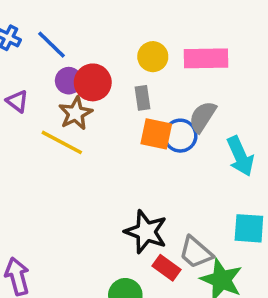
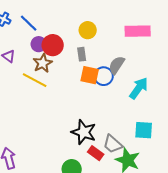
pink rectangle: (206, 58) -> (138, 31), moved
cyan arrow: (240, 156) -> (139, 88), turned -120

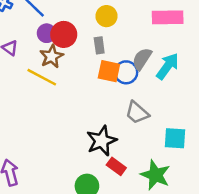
cyan arrow: (139, 88) -> (168, 66), moved
black star: (84, 132) -> (102, 141), turned 30
gray trapezoid: (113, 144) -> (137, 113), moved

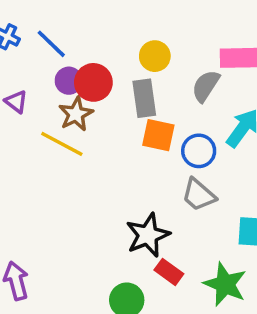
gray rectangle: (99, 45) -> (144, 98), size x1.5
gray semicircle: (142, 59) -> (206, 86), moved
blue circle: (126, 72) -> (199, 151), moved

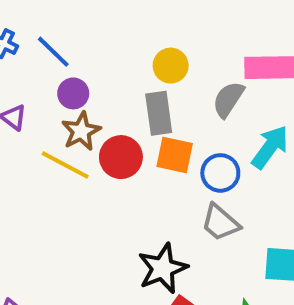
red circle: (93, 82) -> (121, 157), moved

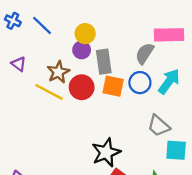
yellow circle: (171, 66) -> (85, 34), moved
purple circle: (73, 93) -> (82, 50), moved
blue circle: (220, 173) -> (140, 83), moved
gray trapezoid: (220, 223) -> (159, 126), moved

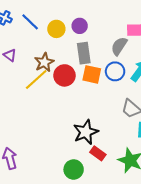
yellow circle: (85, 34) -> (56, 29), moved
purple circle: (82, 50) -> (80, 26), moved
yellow line: (49, 92) -> (36, 79), turned -70

